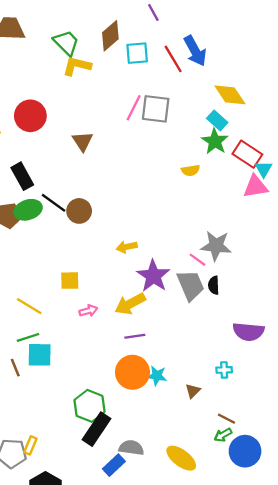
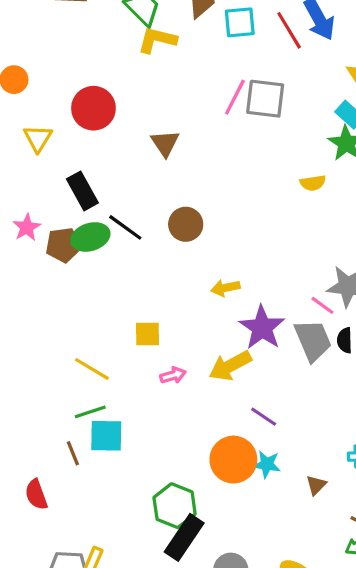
brown circle: (79, 211) -> (186, 224), moved
purple line: (135, 336) -> (264, 417), moved, turned 42

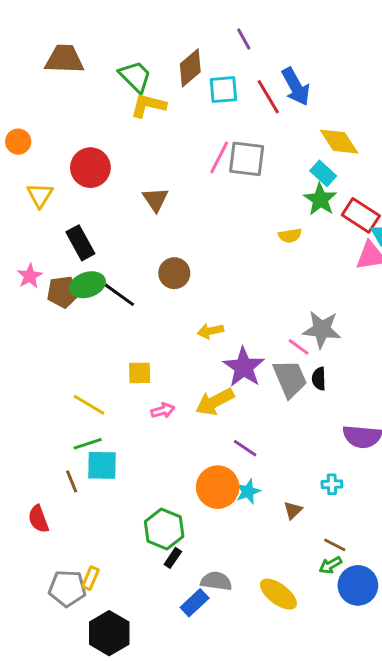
black line: (125, 227) -> (119, 295), moved
cyan star: (267, 464) -> (248, 491), turned -30
black rectangle: (184, 537) -> (173, 558), size x0.5

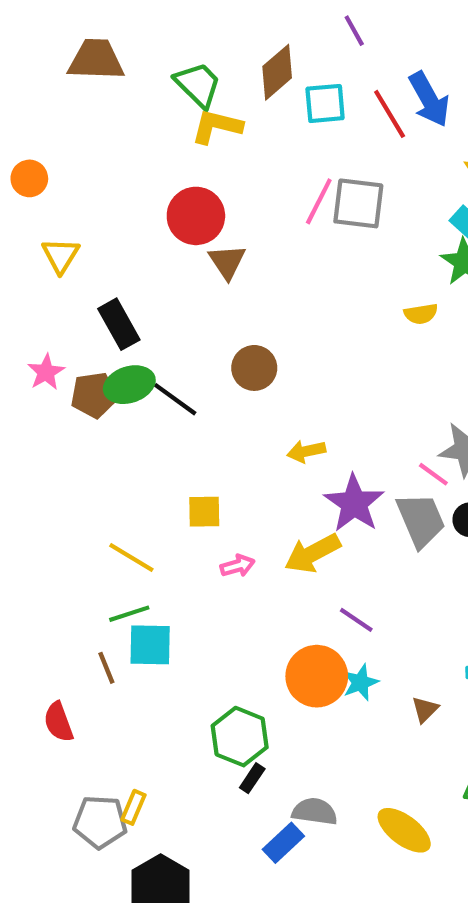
red circle: (90, 168) -> (196, 216), moved

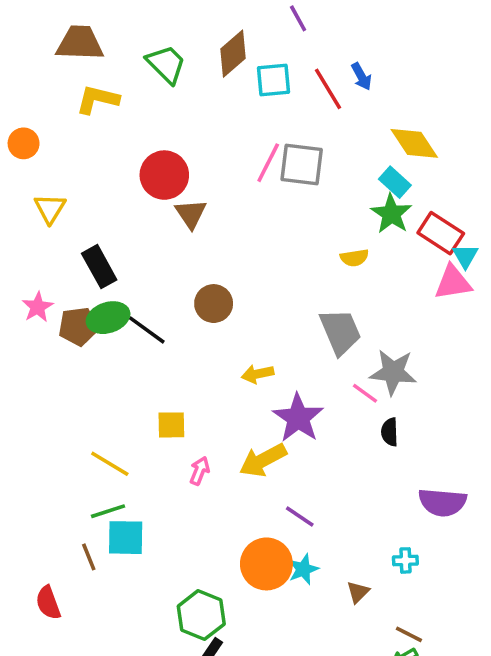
blue arrow: (429, 99) -> (361, 76), size x0.6
yellow L-shape: (217, 126) -> (97, 99), moved
gray trapezoid: (421, 520) -> (340, 332), moved
pink arrow: (238, 566) -> (200, 471), turned -52

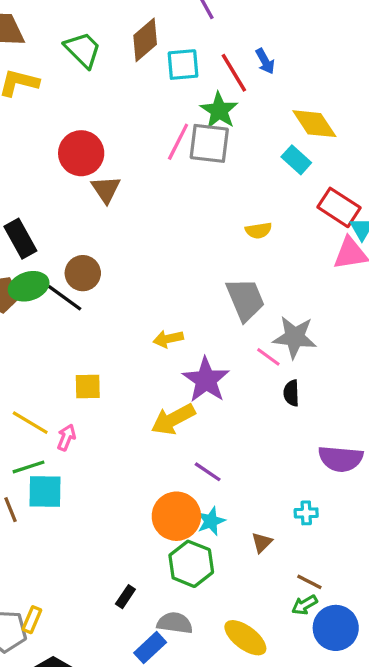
green star: (391, 214) -> (219, 111), moved
brown circle: (214, 304) -> (83, 273), moved
pink arrow: (200, 471) -> (66, 437), moved
green hexagon: (201, 615) -> (191, 564), moved

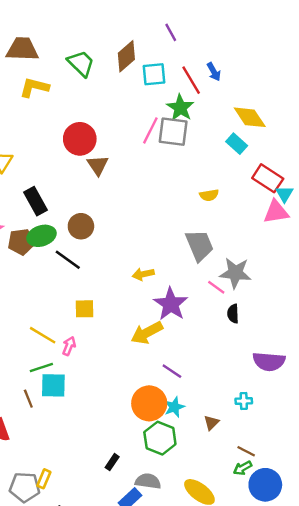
black line: (65, 298) -> (68, 260), moved

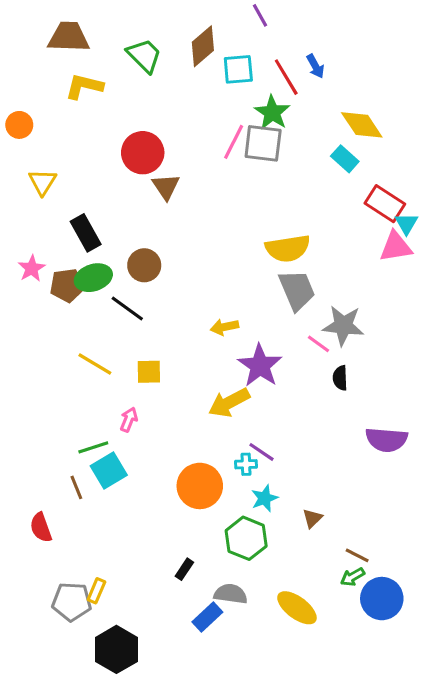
yellow semicircle: (209, 195) -> (288, 248), moved, size x1.8
yellow line: (43, 335) -> (95, 364), moved
cyan square: (53, 385) -> (109, 470), turned -32
cyan cross: (244, 401) -> (246, 464), moved
orange circle: (149, 403) -> (200, 486), moved

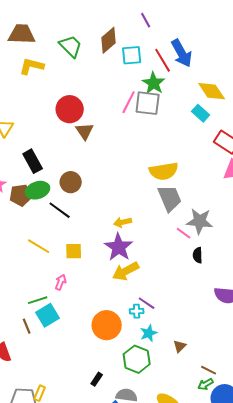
blue arrow: (315, 66) -> (182, 53), size x1.8
purple star: (260, 366) -> (119, 247), moved

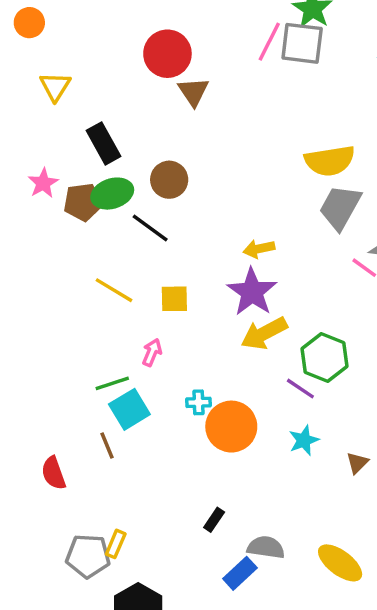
gray trapezoid: (170, 198) -> (340, 207), turned -128
cyan cross: (137, 311) -> (199, 402), moved
brown line: (27, 326) -> (107, 446), moved
green hexagon: (137, 359) -> (325, 357), moved

